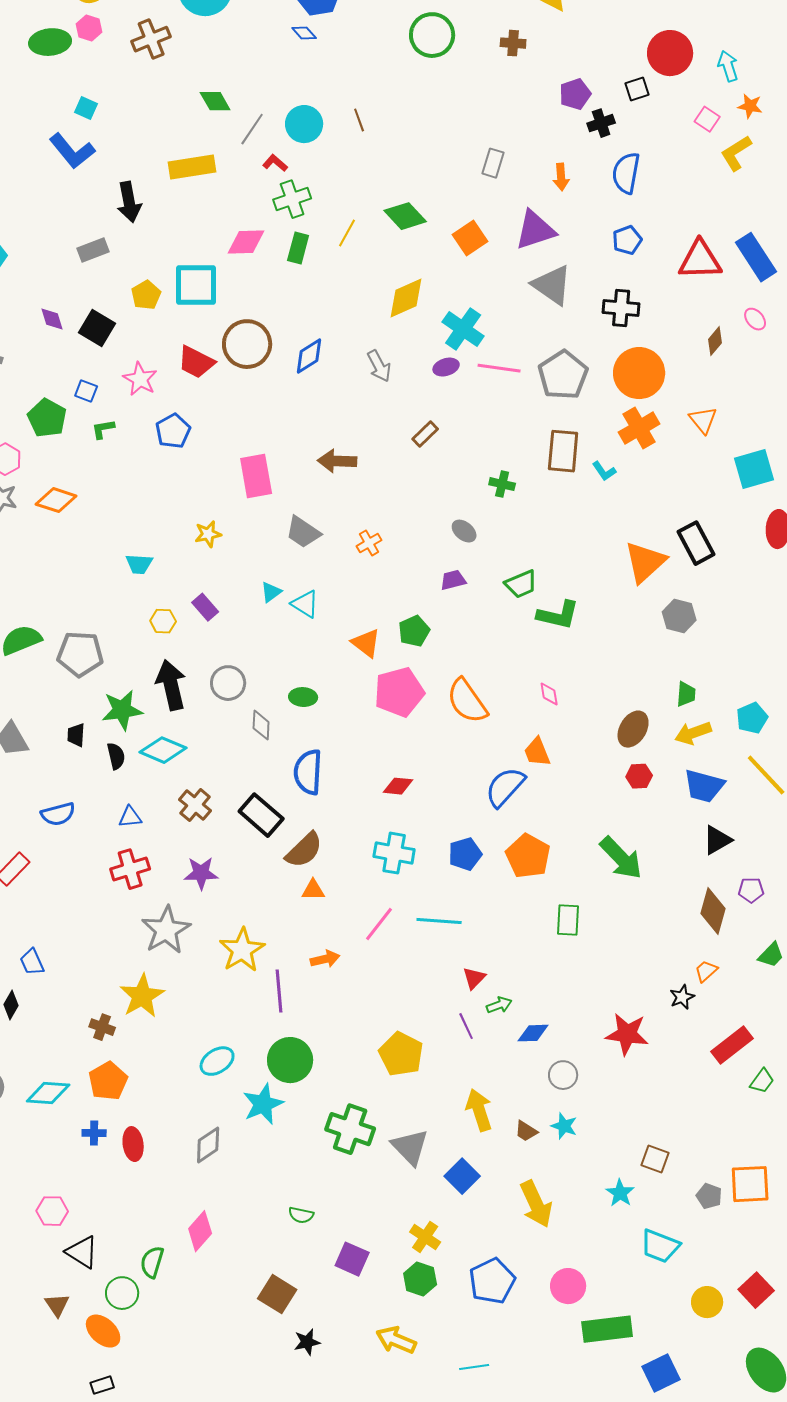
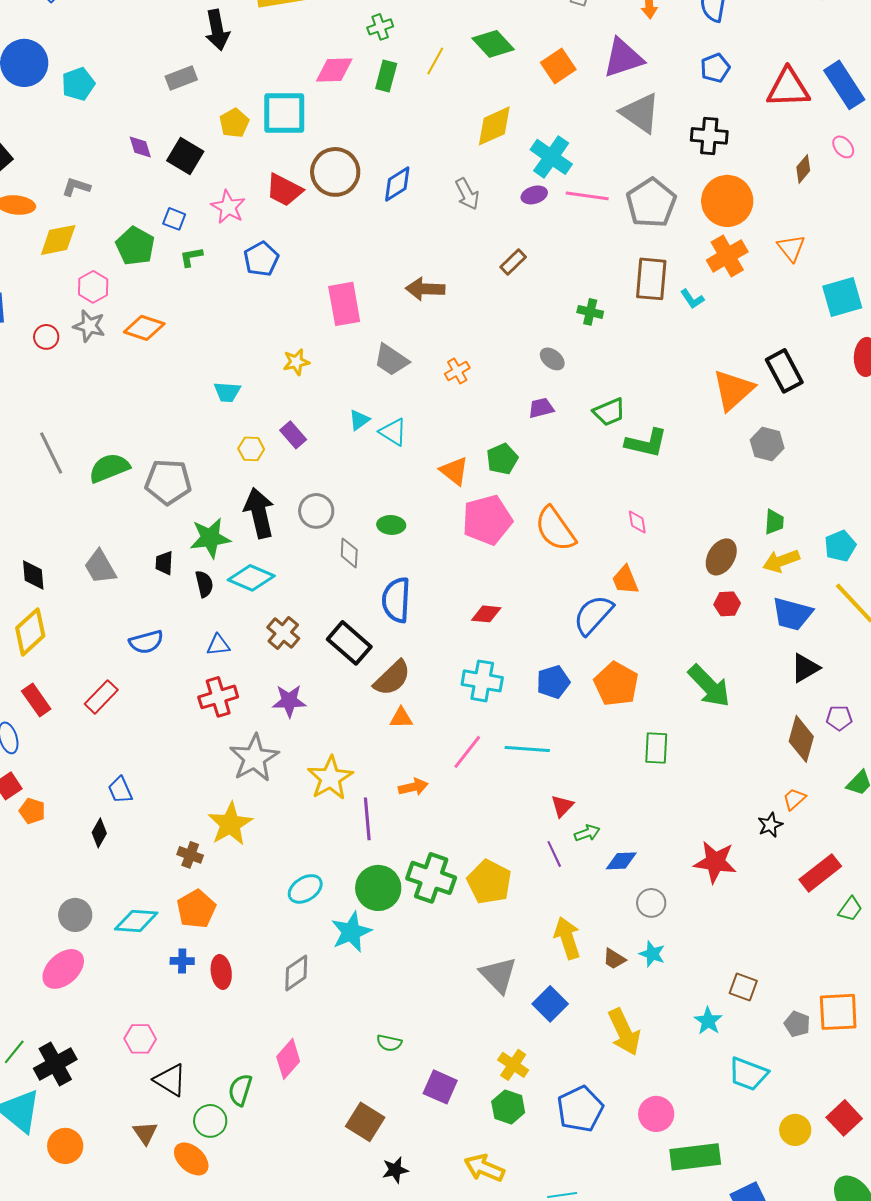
green cross: (292, 199) -> (380, 27), size x0.7
green cross: (350, 1129) -> (431, 878), moved

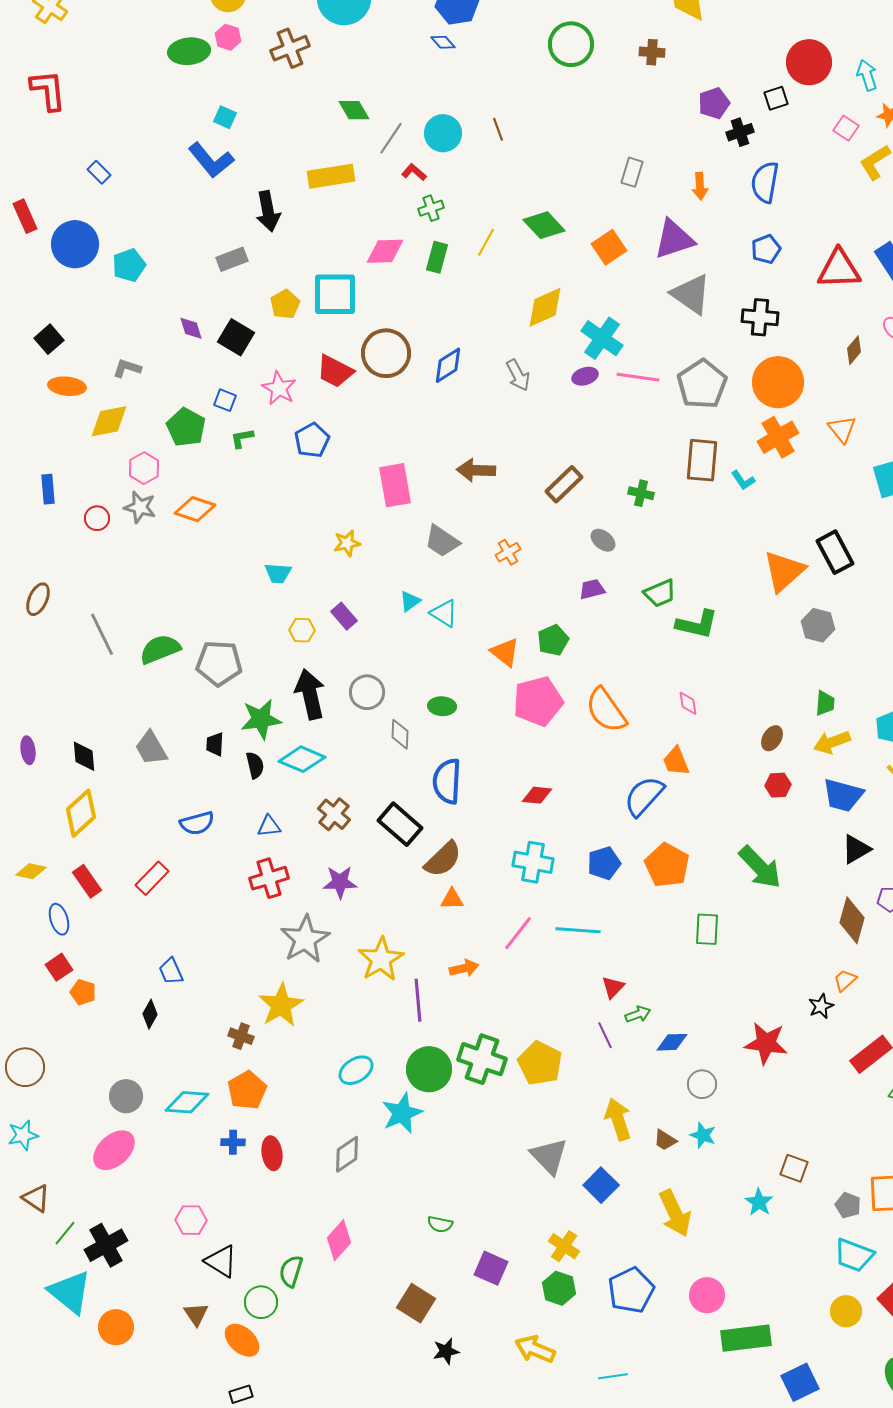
brown rectangle: (513, 262) -> (564, 484), moved, size x1.4
brown ellipse: (721, 557) -> (772, 738), size x0.7
cyan trapezoid: (748, 1074) -> (854, 1255), moved

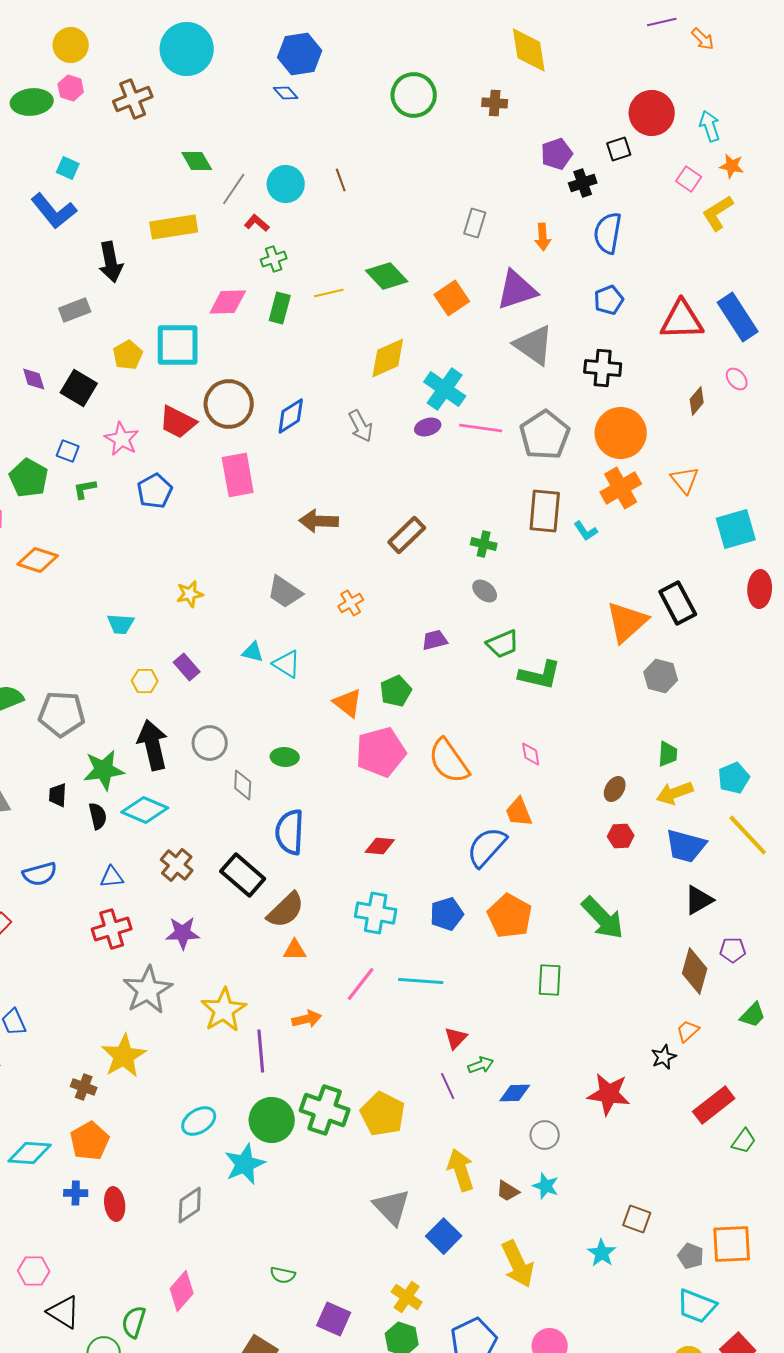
yellow line: (486, 242) -> (329, 293), turned 48
pink rectangle: (395, 485) -> (238, 475), moved
gray ellipse: (603, 540) -> (485, 591), moved
cyan triangle: (410, 601) -> (253, 652), turned 50

